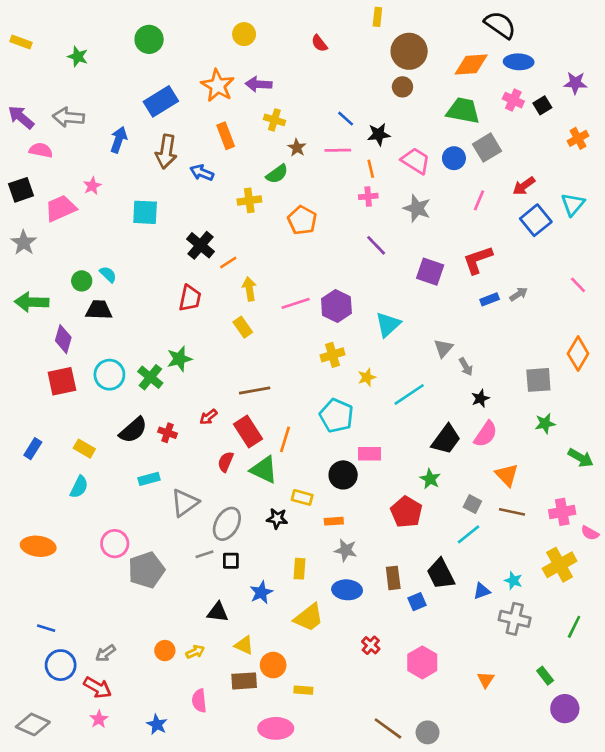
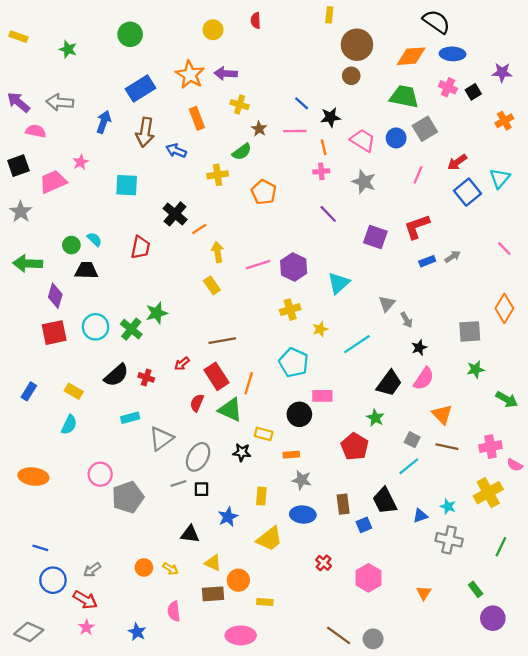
red semicircle: (319, 43) -> (256, 21), moved, turned 35
red trapezoid: (190, 298) -> (140, 247), moved
yellow arrow: (195, 652) -> (170, 569), turned 56

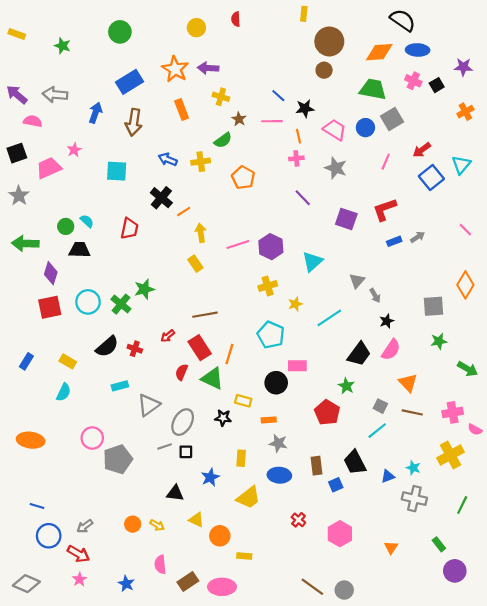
blue arrow: (176, 151) -> (168, 159), moved
brown rectangle: (213, 594) -> (188, 582), moved, turned -30

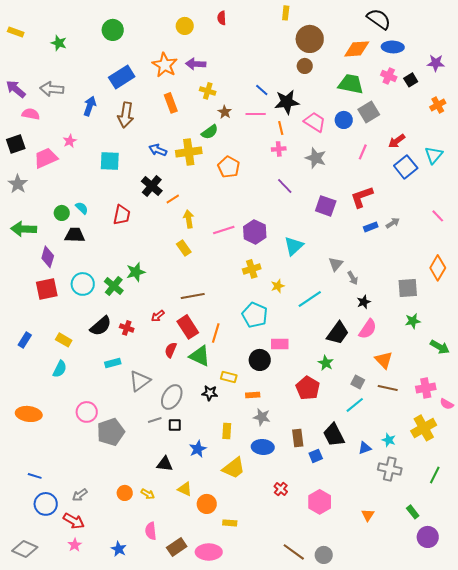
black star: (305, 108) -> (287, 102), size x1.4
yellow cross: (201, 162) -> (189, 152), size x1.4

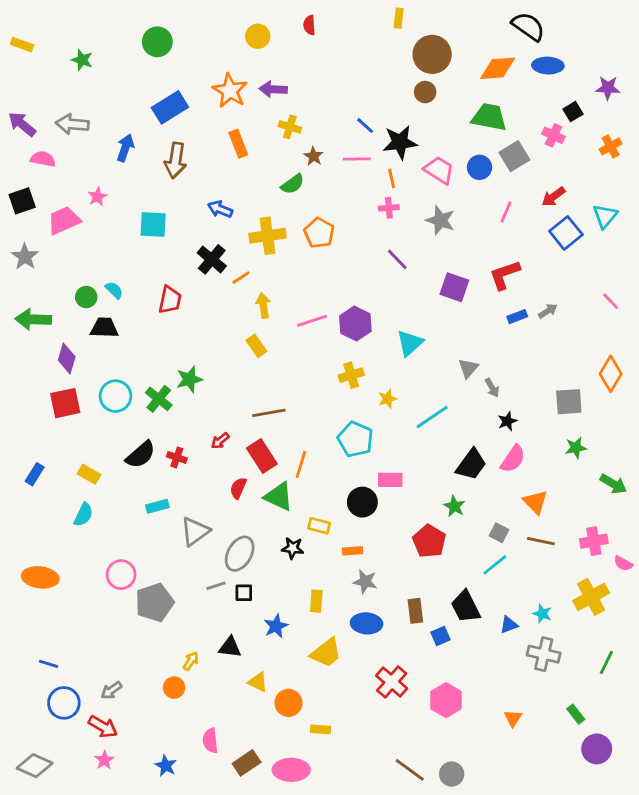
pink cross: (389, 76) -> (553, 135), moved
yellow cross: (189, 152) -> (268, 236), moved
red cross: (281, 489) -> (392, 682), size x1.6
yellow arrow: (148, 494) -> (191, 661), moved, turned -88

